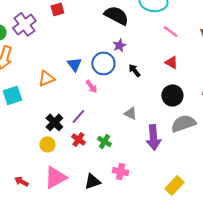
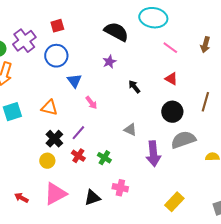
purple star: (119, 45) -> (109, 62), moved
blue circle: (103, 63) -> (56, 56), moved
orange triangle: (46, 78) -> (49, 108), moved, turned 36

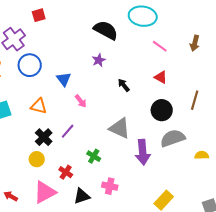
red square: (57, 26) -> (39, 15), moved
blue circle: (56, 56) -> (30, 65), moved
gray triangle: (130, 130) -> (120, 128), size x1.6
red cross: (78, 156) -> (66, 172), moved

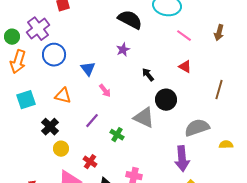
black circle: (162, 110) -> (166, 100), moved
black cross: (44, 137) -> (50, 127), moved
purple arrow: (143, 152) -> (182, 159), moved
green cross: (94, 156) -> (117, 135), moved

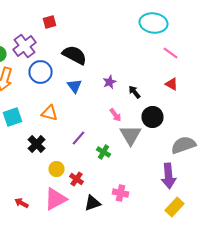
black semicircle: (130, 20) -> (74, 55), moved
purple star: (123, 50) -> (110, 82), moved
pink arrow: (105, 91) -> (116, 115), moved
gray triangle: (144, 118) -> (130, 135), turned 35
yellow circle: (61, 149) -> (56, 169), moved

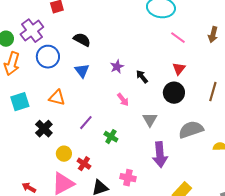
black semicircle: (74, 55) -> (82, 40), size x0.7
red triangle: (172, 84) -> (179, 69), turned 40
black circle: (152, 117) -> (174, 93), moved
gray triangle: (130, 135) -> (150, 120), moved, size x0.7
purple arrow: (168, 176) -> (160, 155), moved

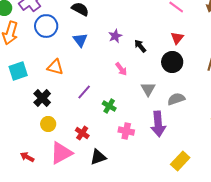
gray semicircle: (191, 130) -> (176, 99), moved, size x0.7
yellow circle: (64, 154) -> (48, 124), moved
pink cross: (128, 178) -> (126, 131), moved

